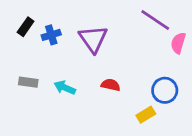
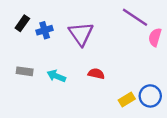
blue circle: (165, 90) -> (150, 96), moved

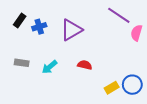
purple triangle: (81, 34) -> (71, 30), turned 35
cyan arrow: (56, 76) -> (50, 67), turned -63

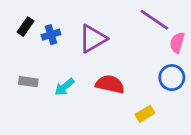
red semicircle: (85, 65) -> (110, 84), size x1.5
blue circle: (132, 85) -> (172, 78), moved

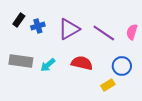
purple line: (154, 20) -> (104, 33), moved
blue circle: (172, 78) -> (122, 66), moved
gray rectangle: (28, 82) -> (21, 61), size x1.6

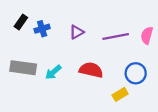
purple triangle: (69, 29) -> (77, 32), size x0.6
purple line: (104, 33) -> (116, 36), turned -45

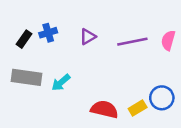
black rectangle: (21, 22) -> (24, 39), moved
red semicircle: (91, 70) -> (104, 109), moved
blue circle: (136, 73) -> (162, 98), moved

